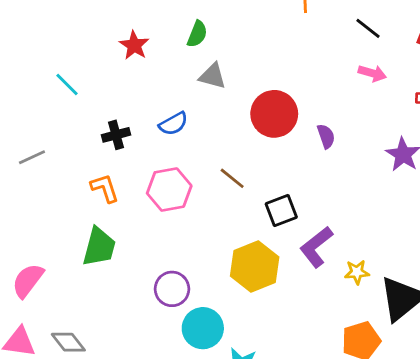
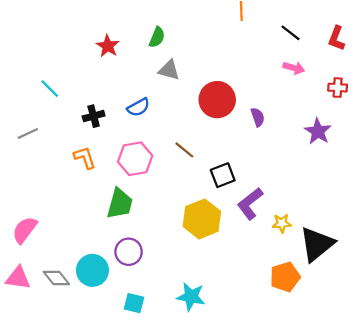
cyan line: (67, 84) -> (50, 89), moved
green trapezoid: (99, 247) -> (120, 204), moved
purple circle: (172, 289) -> (129, 252), moved
cyan circle: (203, 328) -> (92, 270), moved

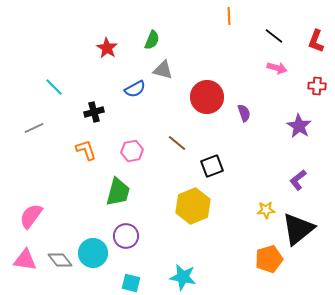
blue semicircle: (138, 107) -> (135, 89), moved
pink hexagon: (135, 159) -> (132, 151), size x0.7
purple L-shape: (250, 204) -> (298, 180), moved, size x0.7

